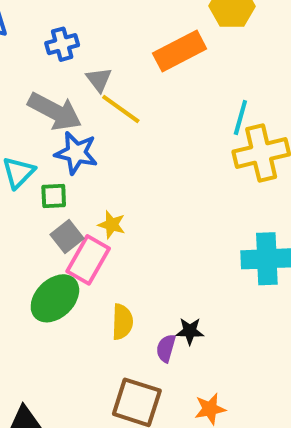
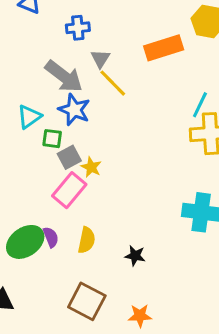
gray square: (67, 236) -> (69, 157), moved
green ellipse: (55, 298) -> (25, 242), moved
purple semicircle: (166, 348) -> (51, 237), moved, turned 132

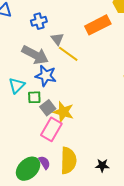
yellow star: (91, 167) -> (63, 112), size x1.5
yellow semicircle: (86, 240) -> (68, 161), size x1.5

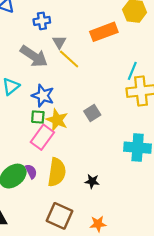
blue star: (46, 76) -> (43, 96), moved
green square: (34, 97) -> (38, 117), moved
gray square: (48, 108) -> (92, 113), moved

